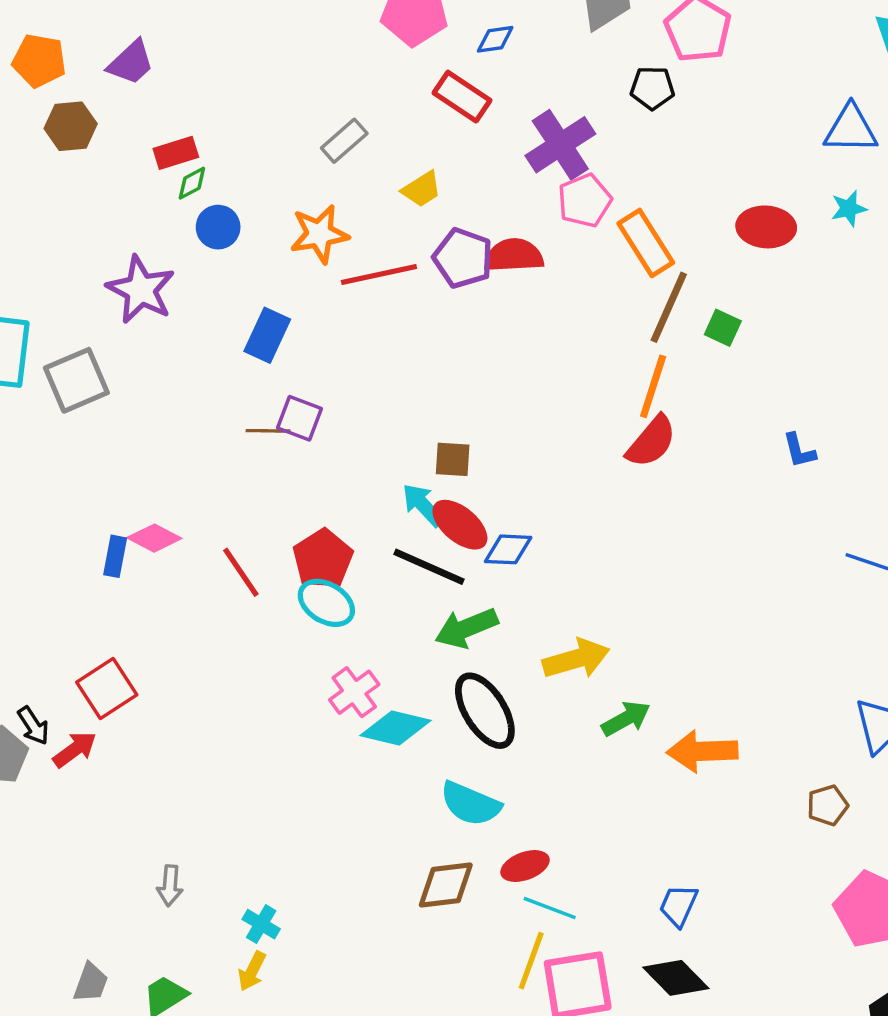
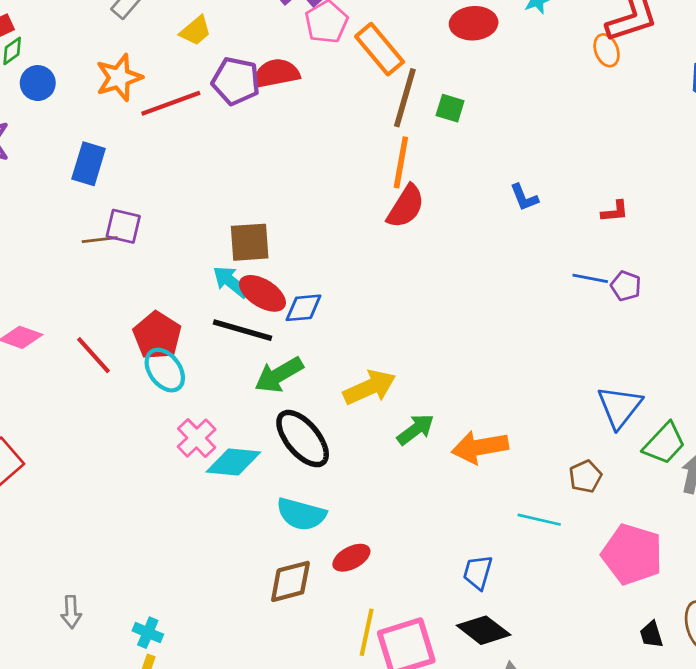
brown square: (453, 459) -> (250, 242), size x1.4
cyan ellipse: (326, 603) -> (165, 370), turned 30
cyan line: (550, 908) -> (539, 520), moved

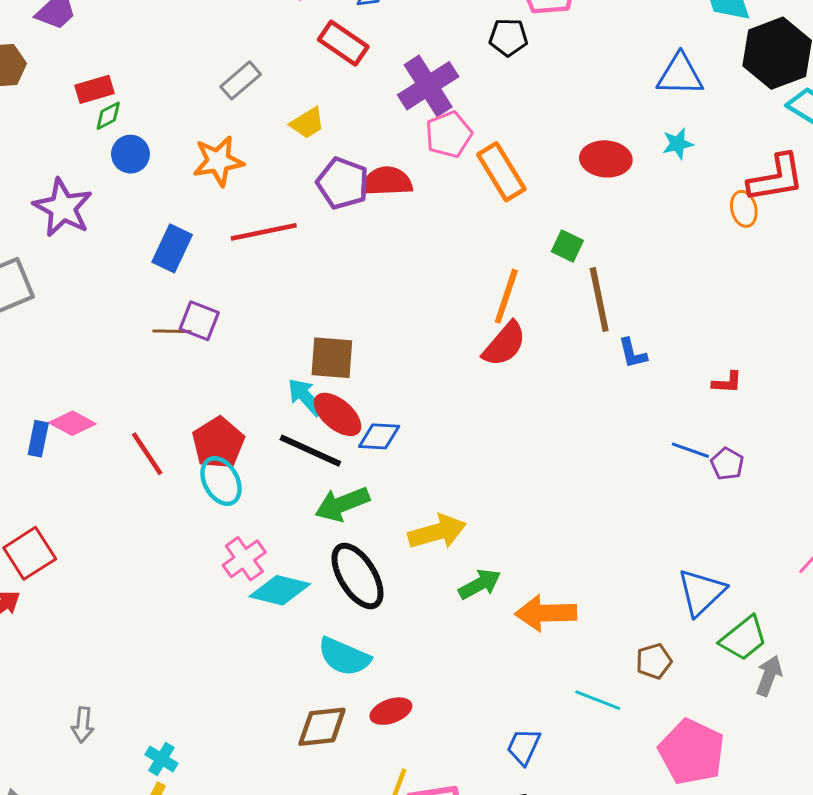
brown line: (405, 98) -> (599, 299), moved, turned -36
red line: (171, 103) -> (264, 232), moved

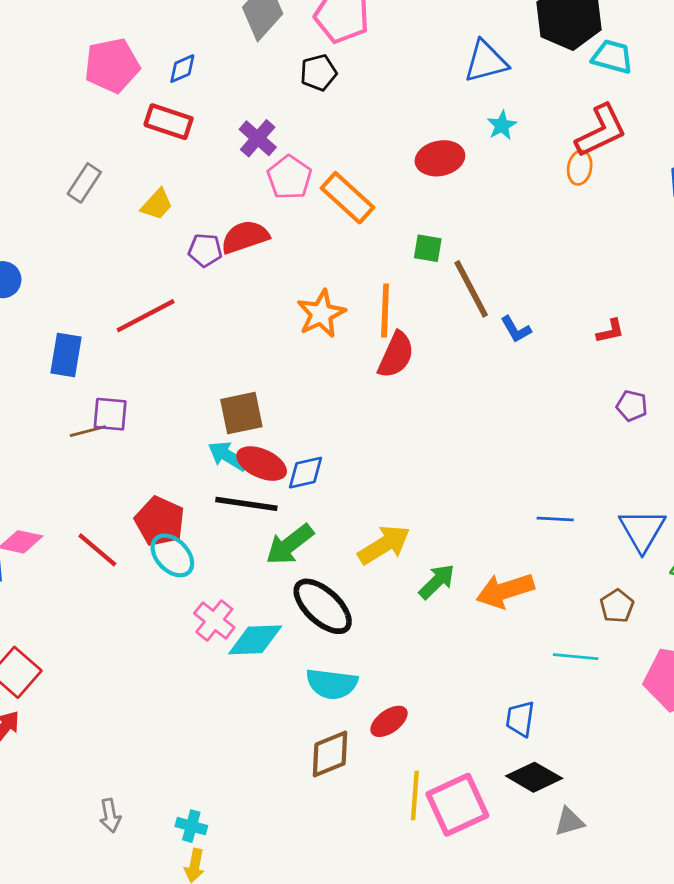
purple cross: (428, 86) -> (258, 138), size x0.7
orange star: (218, 161) -> (321, 314), moved
purple pentagon: (343, 183) -> (205, 250), size x0.7
orange ellipse: (744, 209) -> (580, 168), turned 40
blue line: (690, 450) -> (555, 519), moved

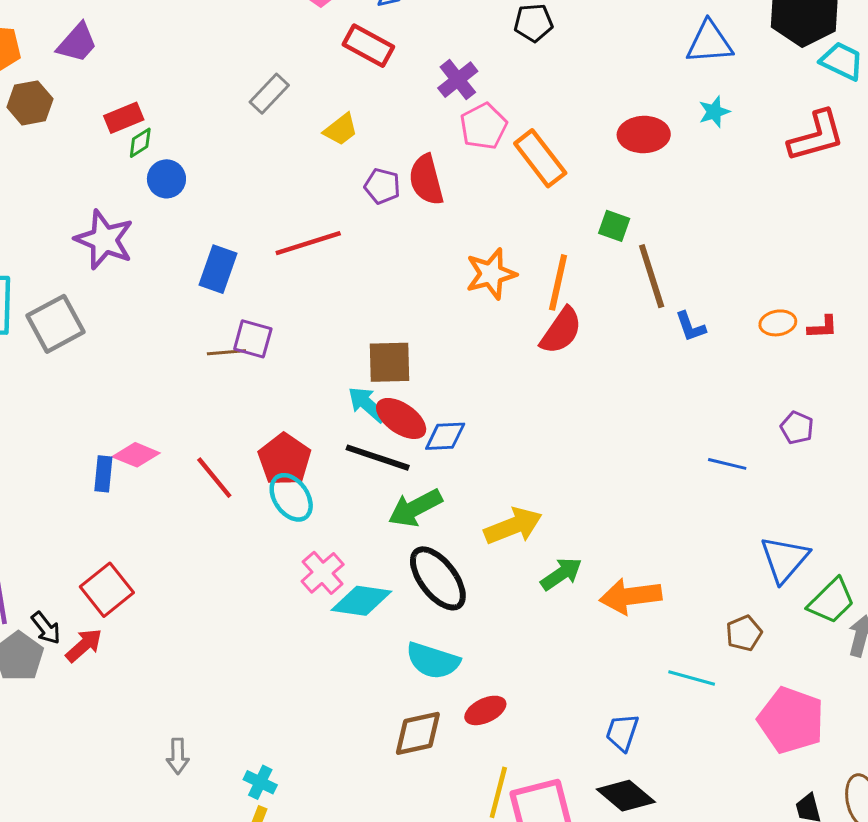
orange ellipse: (580, 168) -> (778, 323), moved, turned 60
red semicircle: (245, 237) -> (426, 180), turned -96
red L-shape: (610, 331) -> (823, 327), moved
blue line: (555, 519) -> (727, 464), moved

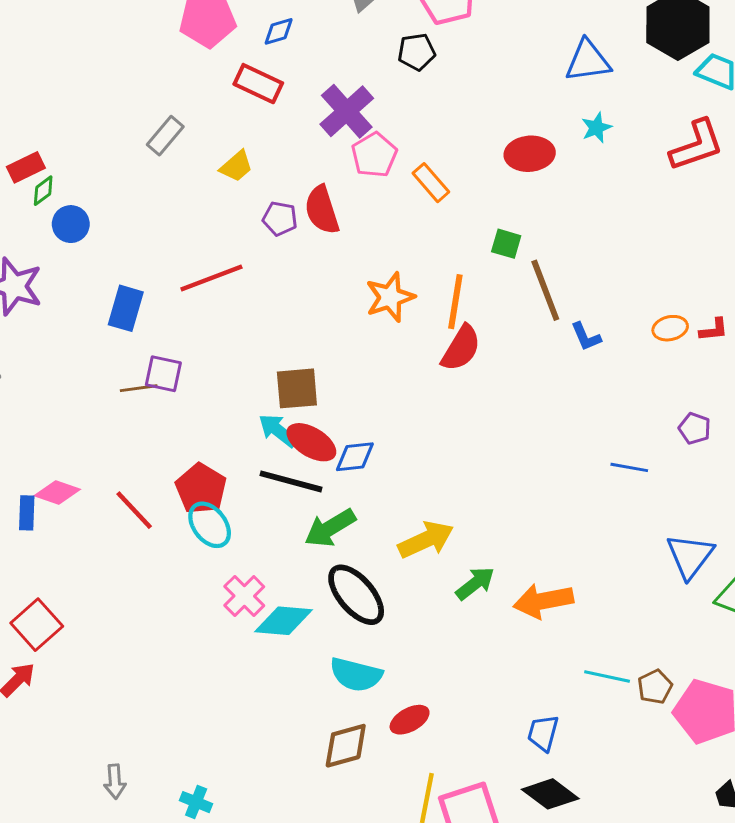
purple cross: (458, 80) -> (347, 111), size x1.4
orange rectangle: (540, 158) -> (431, 183), size x0.7
brown pentagon: (744, 633) -> (655, 687), moved

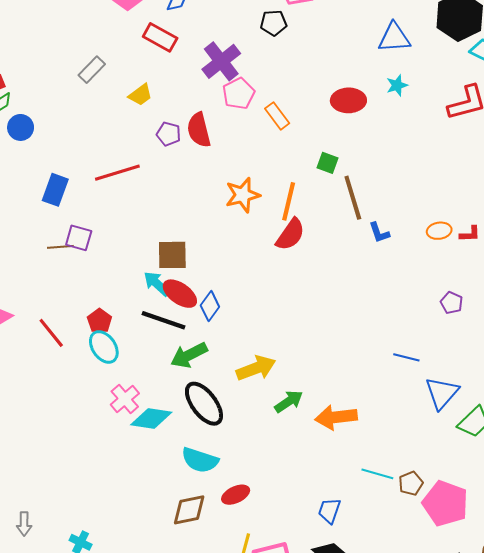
blue diamond: (355, 457) -> (210, 306), turned -52
blue line: (629, 467) -> (406, 357), moved
red pentagon: (201, 488) -> (100, 321), size x0.7

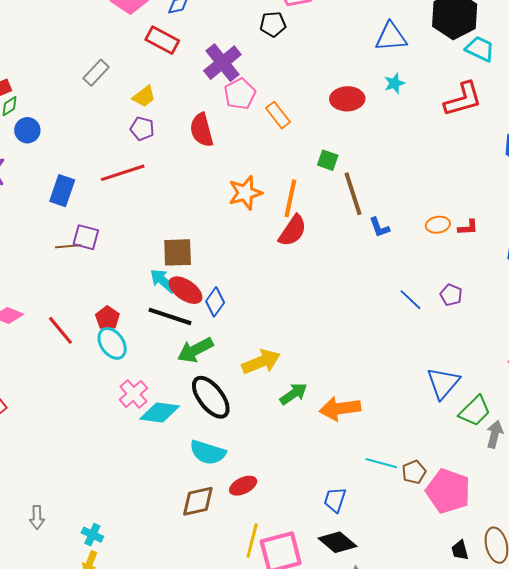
purple pentagon: (169, 134) -> (142, 129), moved
blue line: (406, 357) -> (411, 300), moved, turned 30

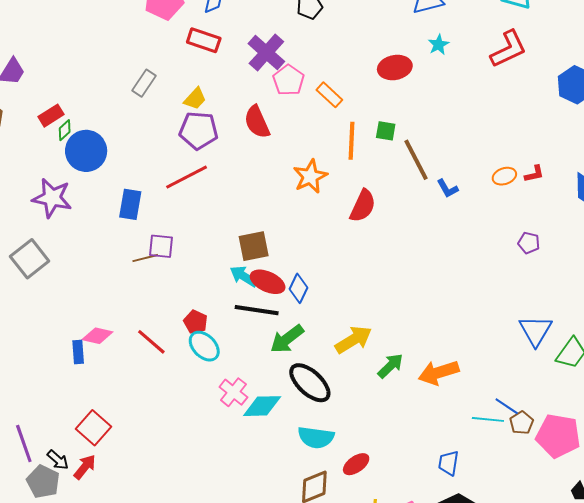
purple pentagon: (142, 129) -> (199, 130), size x1.6
blue circle: (27, 130) -> (86, 151), size x1.6
orange line: (290, 198) -> (352, 141), moved
blue line: (411, 300) -> (507, 406), moved

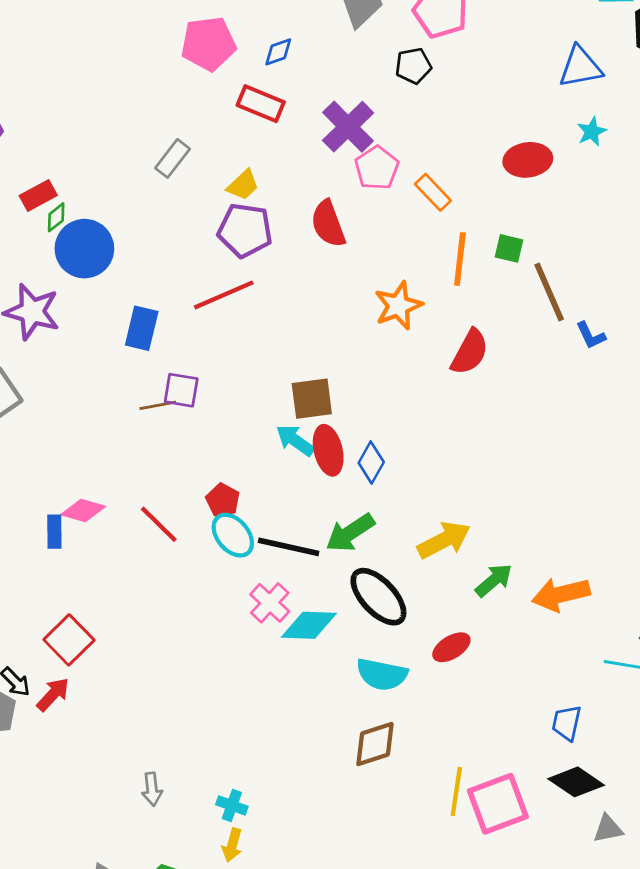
red ellipse: (268, 282) -> (328, 450), turned 48
black line: (257, 310) -> (289, 547), moved
red ellipse: (356, 464) -> (451, 647), moved

